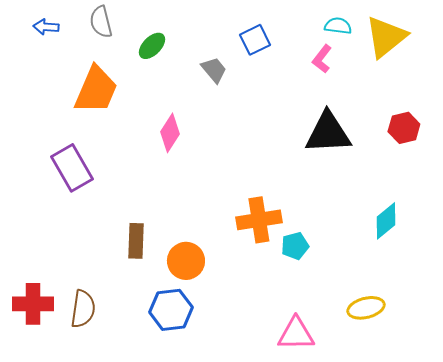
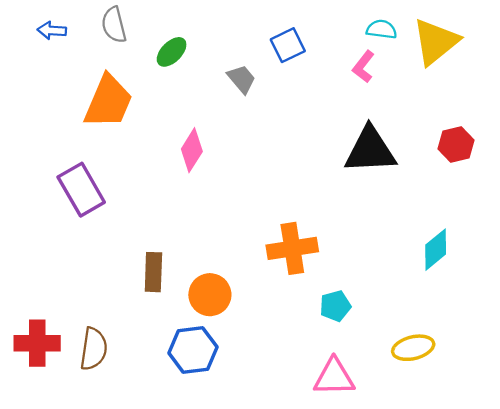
cyan pentagon: (295, 246) -> (335, 306), moved

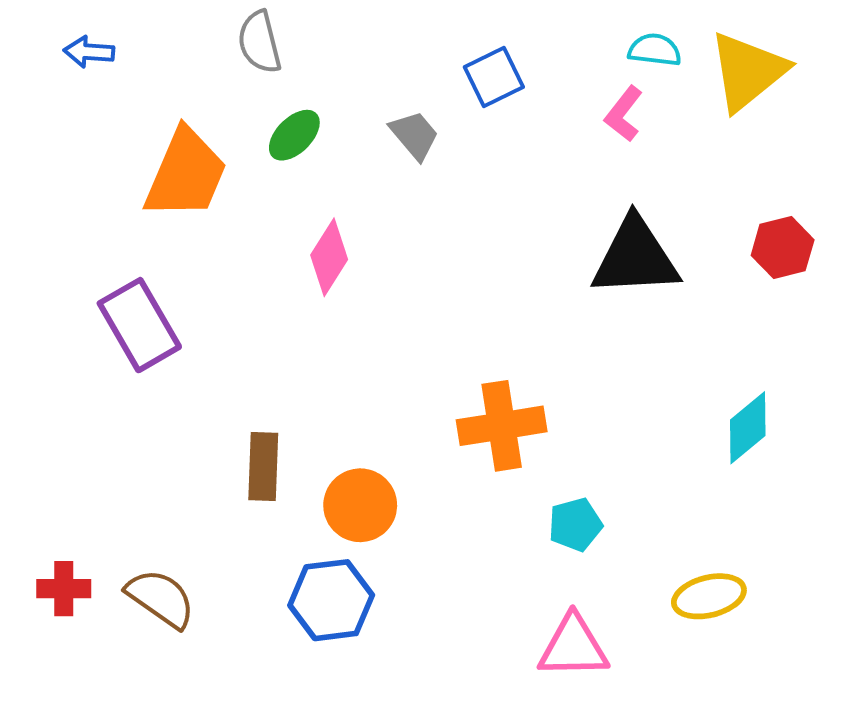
gray semicircle: (114, 25) -> (259, 42), moved
green ellipse: (172, 52) -> (294, 135), moved
red cross: (37, 343) -> (64, 589), size x0.7
brown semicircle: (94, 349) -> (161, 598), turned -63

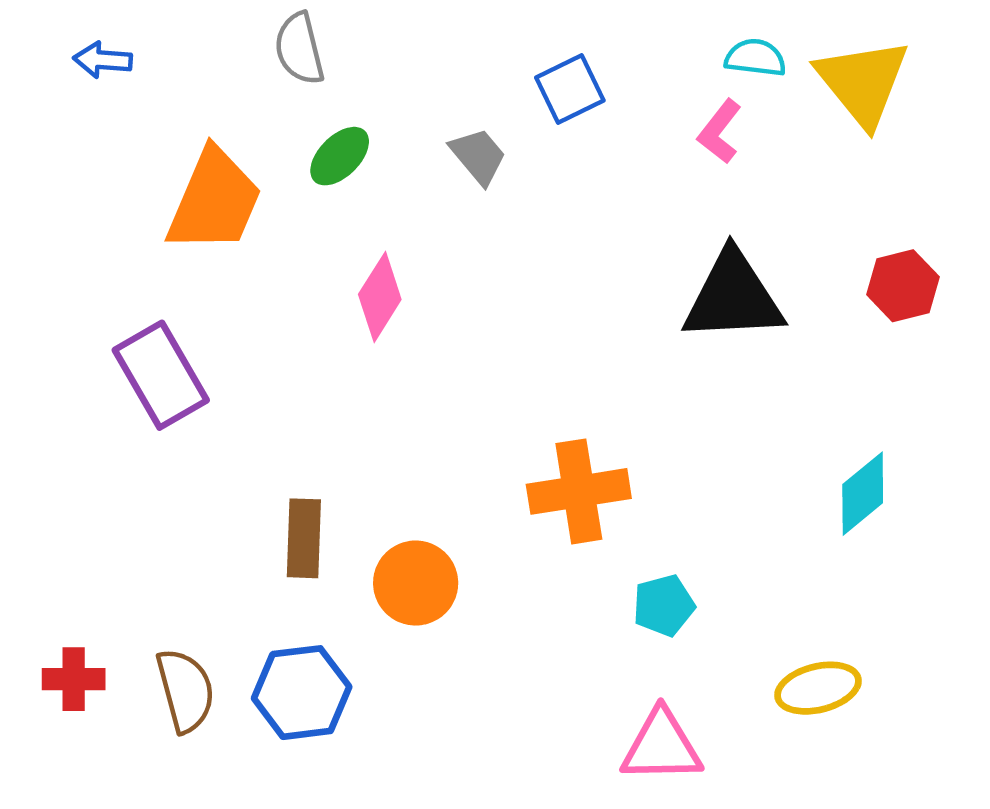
yellow triangle: (748, 71) -> (863, 82), turned -30
brown semicircle: (161, 598) -> (185, 690), turned 40
blue hexagon: (331, 600) -> (302, 693), moved

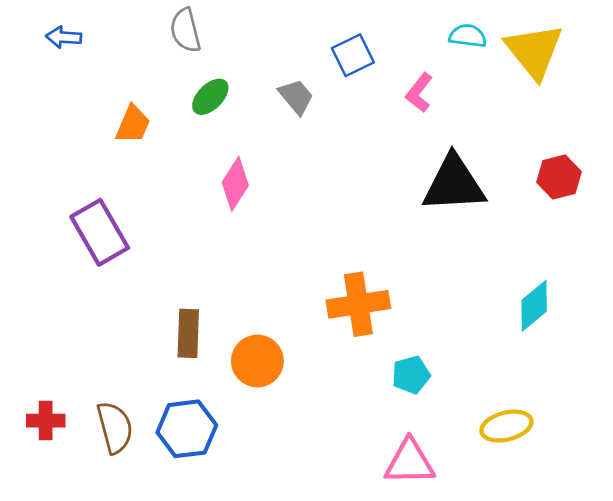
pink L-shape: (720, 131) -> (419, 93), moved
orange trapezoid: (214, 201) -> (133, 124), size x0.6

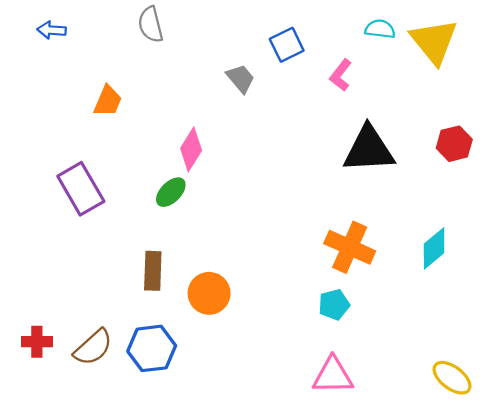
green ellipse: (210, 97) -> (171, 192), moved
orange cross: (358, 304) -> (350, 247), moved, turned 33
yellow ellipse: (506, 426) -> (452, 378), moved, turned 51
brown semicircle: (115, 427) -> (93, 347), turned 63

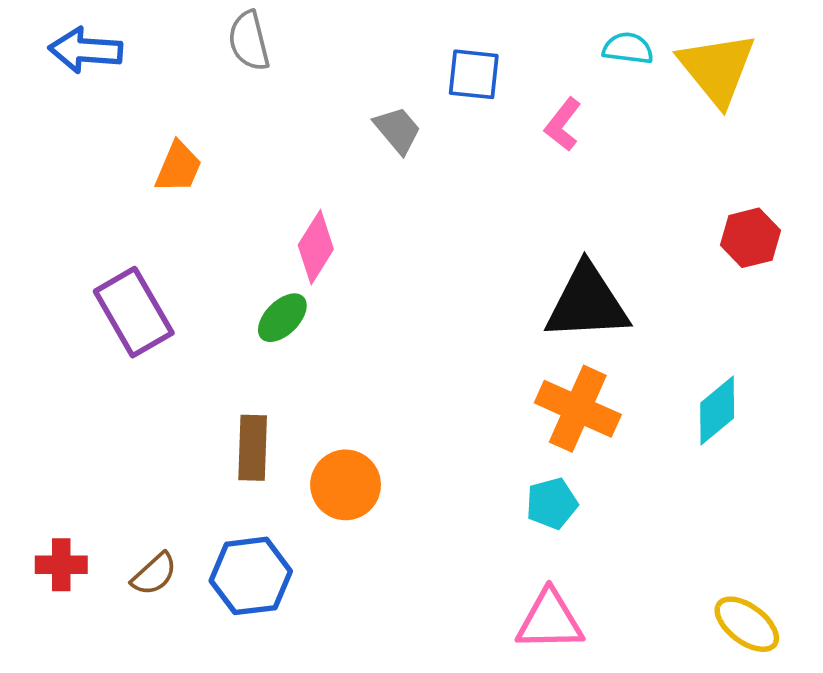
blue arrow: (52, 30) -> (85, 50), size x1.5
blue square: (287, 45) -> (474, 74), turned 32
black triangle: (369, 149) -> (587, 303), moved
brown semicircle: (93, 347) -> (154, 574), size x0.7

